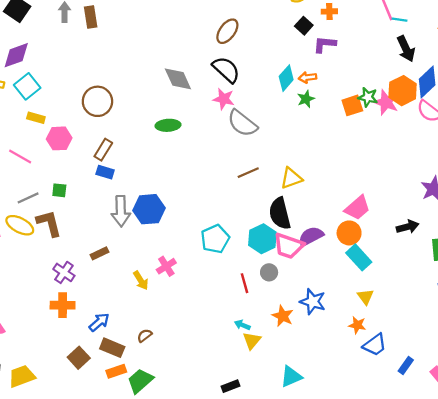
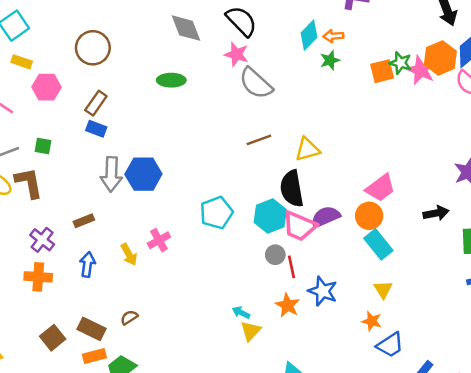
red line: (245, 283) -> (292, 267), moved
blue arrow: (99, 322) -> (87, 265), moved, turned -45

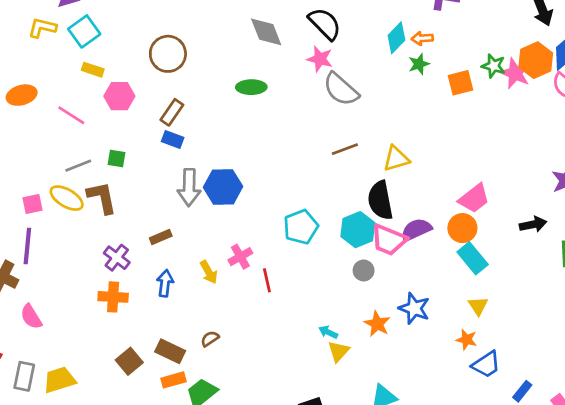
orange square: (382, 71) -> (461, 83), moved
red line: (292, 267) -> (267, 280), moved

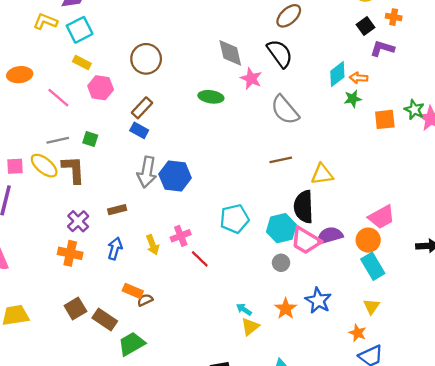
pink star: (320, 59) -> (251, 79), moved
red line: (267, 280) -> (200, 259), turned -42
brown rectangle: (170, 351) -> (105, 319), moved
orange rectangle: (174, 380) -> (133, 291), moved, turned 30

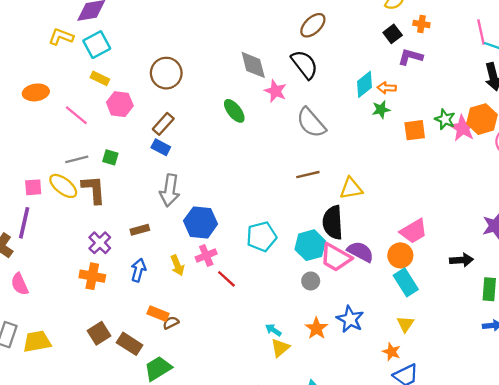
green ellipse: (211, 97) -> (234, 111), turned 45
blue hexagon: (175, 176) -> (201, 222), moved
purple semicircle: (330, 236) -> (360, 252), turned 45

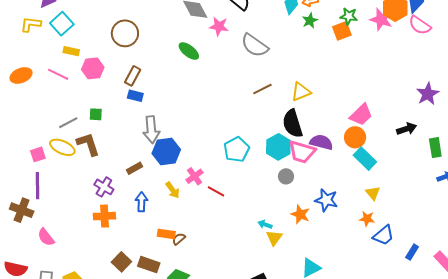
pink line: (76, 115) -> (58, 74), moved
green star: (445, 119) -> (349, 16), moved
blue hexagon: (201, 222) -> (166, 151), moved

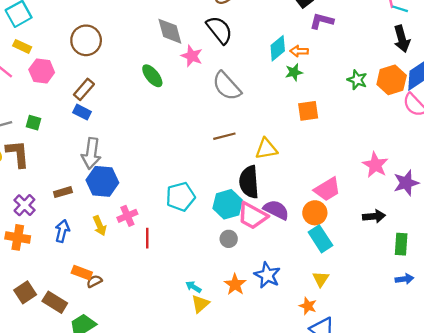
green star: (349, 16) -> (357, 80), moved
pink star: (381, 19) -> (375, 165), moved
orange square: (342, 31) -> (308, 111), moved
red line: (216, 191) -> (147, 238), turned 48

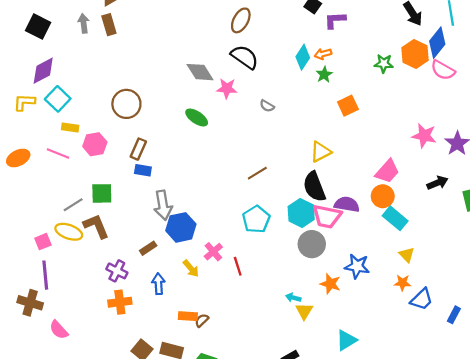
gray semicircle: (227, 86) -> (267, 106), size x0.5
green square: (33, 123) -> (102, 193), size x1.5
brown line: (224, 136) -> (257, 173), moved
gray circle: (229, 239) -> (312, 244), size x1.6

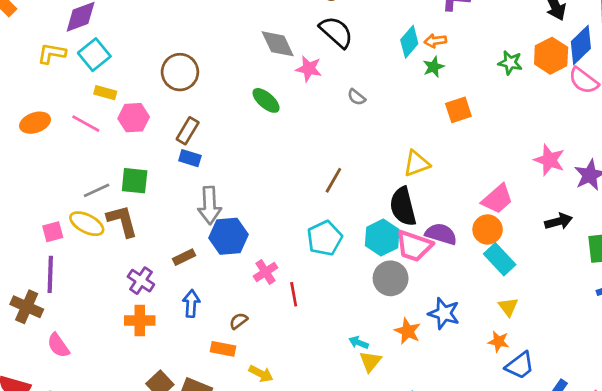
brown line: (257, 173) -> (333, 180), turned -36
yellow arrow: (191, 269) -> (261, 374), moved, turned -30
brown semicircle: (202, 320) -> (238, 321), moved

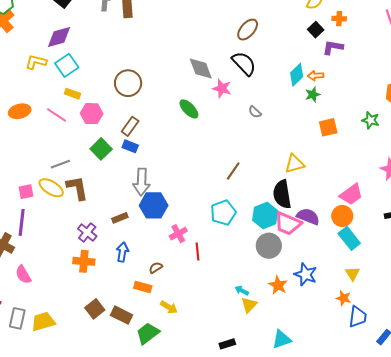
green star: (510, 63) -> (371, 120), moved
green square: (135, 181) -> (101, 149), moved, turned 35
blue trapezoid: (520, 365) -> (358, 317), turned -50

